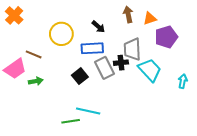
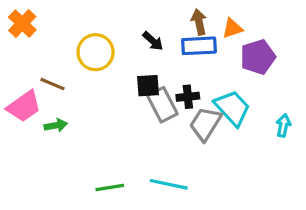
blue rectangle: (92, 48) -> (199, 46), moved
gray trapezoid: (132, 49) -> (205, 124), moved, turned 35
black square: (80, 76) -> (148, 86), moved, turned 35
cyan line: (88, 111) -> (169, 184), moved

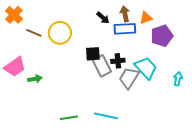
black arrow: (153, 41) -> (103, 18), moved
brown line: (53, 84) -> (34, 33), moved

